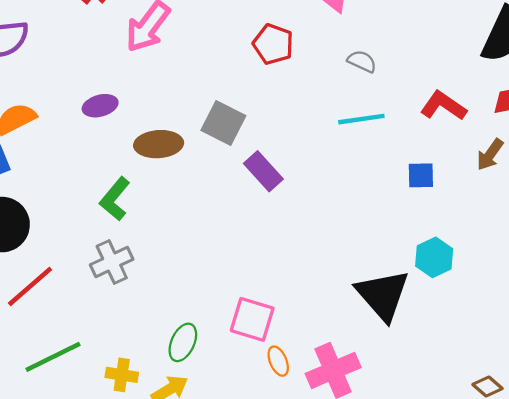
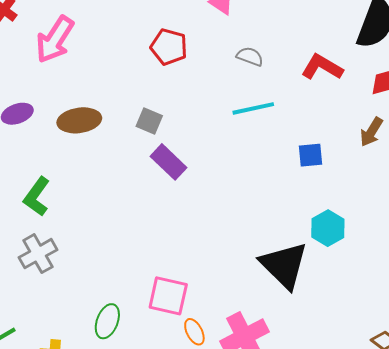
red L-shape: (443, 106) -> (322, 67), moved
gray square: (223, 123) -> (149, 121), moved, size x0.7
brown ellipse: (159, 144) -> (79, 120), moved

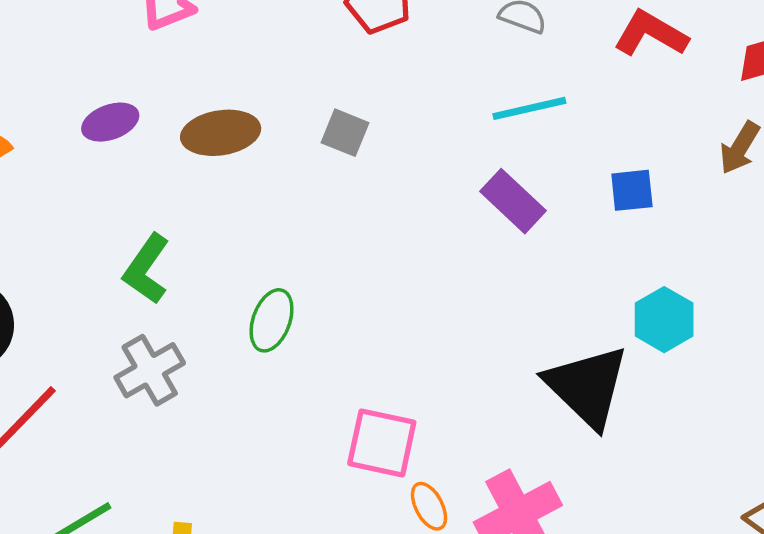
purple rectangle: (169, 162) -> (513, 201), moved
green ellipse: (107, 321) -> (272, 320), moved

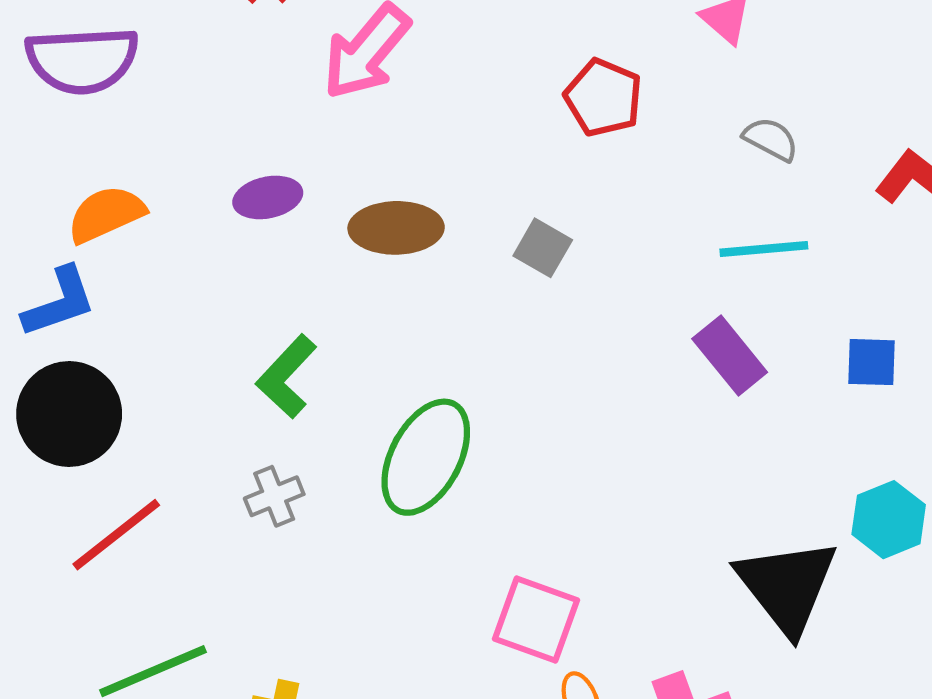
green ellipse: (272, 320) -> (426, 457), size x1.6
gray cross: (150, 370) -> (274, 496), size x0.7

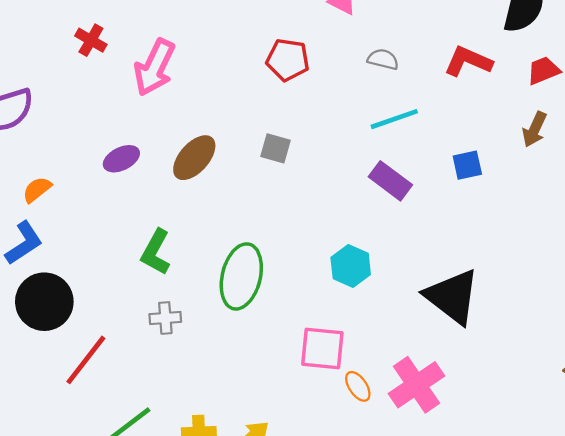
orange semicircle: (106, 214) -> (37, 190), size x0.7
brown ellipse: (396, 228) -> (194, 158), turned -33
gray cross: (274, 496) -> (165, 318), turned 32
cyan hexagon: (889, 520) -> (351, 266), moved

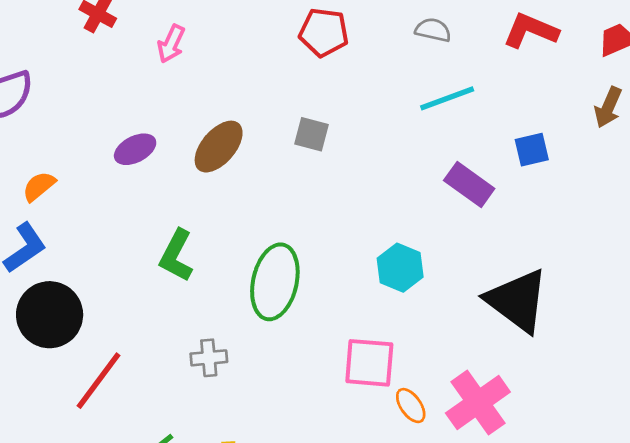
pink arrow: (154, 67) -> (171, 44), size x0.6
purple rectangle: (390, 181) -> (469, 184), moved
gray cross: (165, 318) -> (209, 358), moved

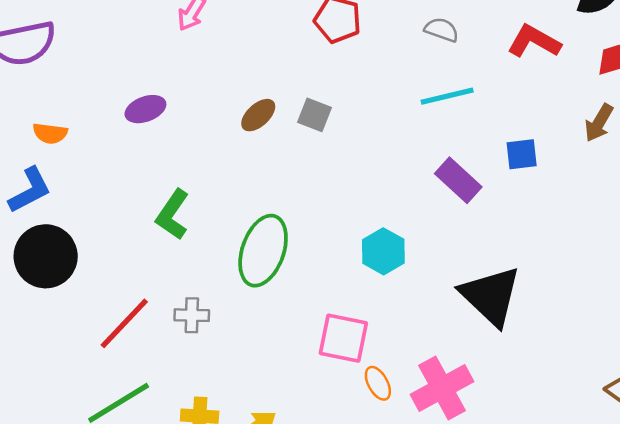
brown ellipse: (219, 147) -> (258, 115), moved, size x0.7
orange semicircle: (39, 186) -> (50, 133), turned -140
red line: (98, 381) -> (124, 323), moved

